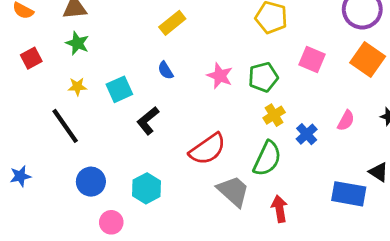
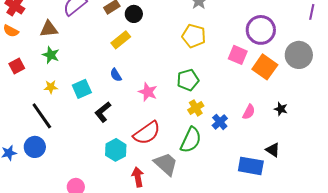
pink square: (312, 59) -> (238, 55), moved
pink star: (220, 76) -> (148, 92), moved
blue circle: (91, 182) -> (35, 147), moved
cyan hexagon: (147, 188) -> (116, 150), moved
red arrow: (279, 209) -> (138, 177), moved

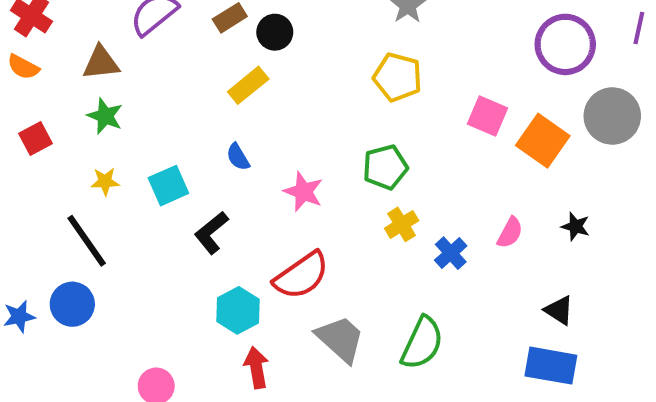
purple circle: (261, 30) -> (565, 44), moved
green semicircle: (191, 140) -> (422, 343), moved
blue rectangle: (251, 166) -> (551, 366), moved
red arrow: (138, 177) -> (256, 368), moved

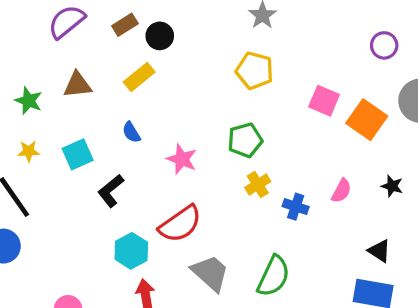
purple circle: (565, 44) -> (384, 45), size x0.6
brown triangle: (101, 63) -> (78, 85), moved
blue cross: (451, 253) -> (296, 207), turned -30

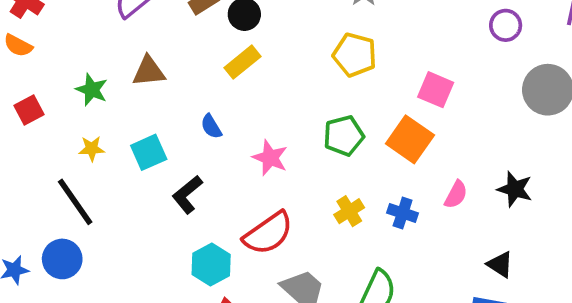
yellow rectangle: (139, 77) -> (242, 62), moved
orange square: (367, 120) -> (410, 139), moved
yellow cross: (258, 184) -> (349, 211), moved
black star: (392, 186) -> (515, 189), size x1.4

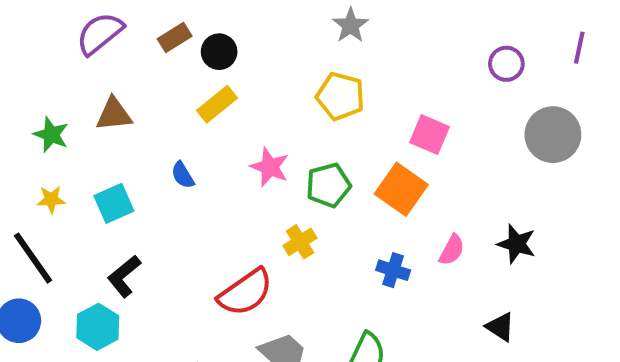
pink star: (270, 158) -> (270, 167), moved
black L-shape: (187, 195) -> (124, 276), moved
yellow cross: (349, 211) -> (300, 242), moved
cyan hexagon: (211, 264) -> (98, 327), moved

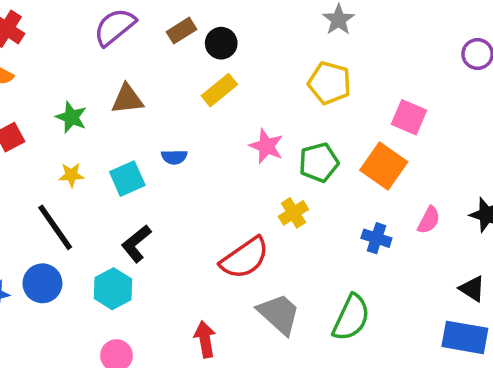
blue semicircle: (183, 175) -> (174, 157), moved, turned -60

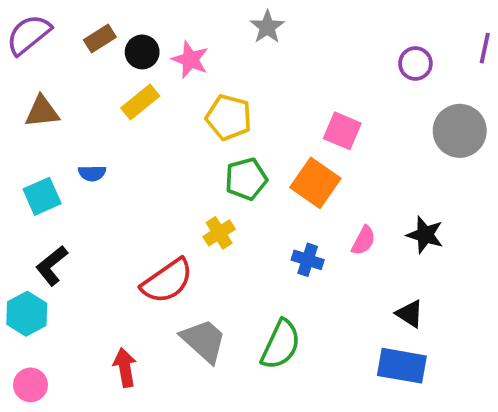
yellow pentagon: (330, 83) -> (229, 117), moved
pink star: (266, 146) -> (190, 60), moved

